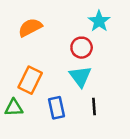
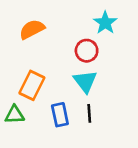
black line: (94, 107) -> (89, 113), moved

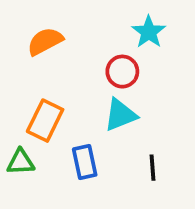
cyan triangle: (85, 81) -> (120, 115), turned 45
black line: (89, 113) -> (152, 168), moved

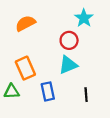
orange rectangle: (45, 121) -> (25, 68), turned -50

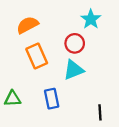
orange rectangle: (25, 68) -> (37, 56), moved
black line: (86, 95) -> (100, 112), moved

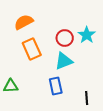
cyan star: (91, 19) -> (87, 35), moved
blue rectangle: (52, 99) -> (56, 86), moved

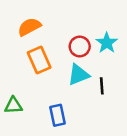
blue rectangle: (56, 86) -> (58, 115), moved
black line: (87, 98) -> (102, 86), moved

